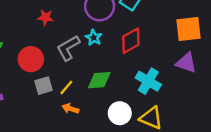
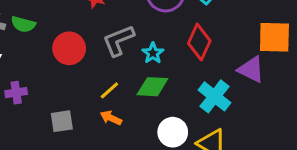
cyan star: (94, 38) -> (153, 53), moved
red diamond: (131, 41) -> (199, 42), turned -44
purple triangle: (186, 63) -> (251, 69), moved
gray square: (44, 86) -> (62, 121), moved

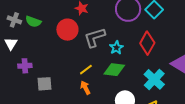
red circle: (69, 48) -> (67, 30), moved
orange arrow: (111, 118) -> (85, 88), turned 32
gray square: (62, 121) -> (45, 84), moved

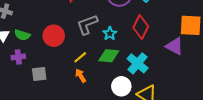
green semicircle: (33, 22) -> (22, 35), moved
red circle: (67, 30) -> (54, 36), moved
cyan cross: (154, 79) -> (138, 63), moved

